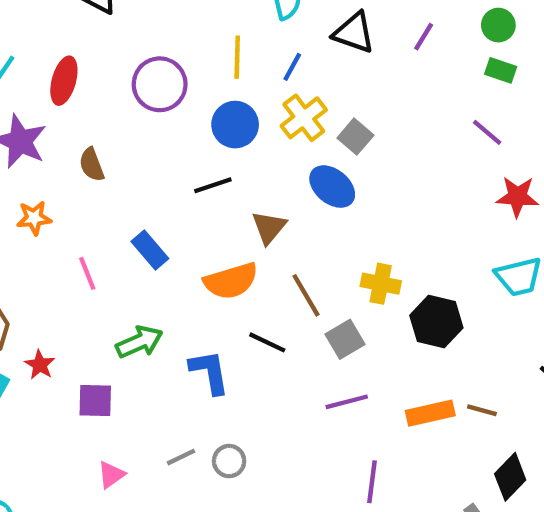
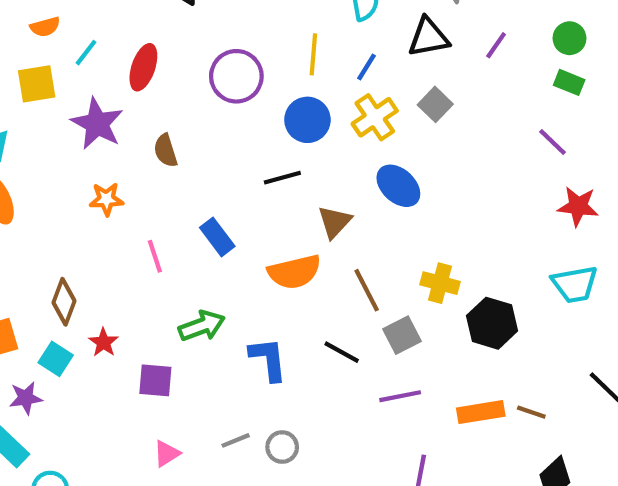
black triangle: (354, 33) -> (428, 37), turned -33
gray square: (355, 137) -> (435, 104), moved
black line: (267, 342) -> (342, 352), moved

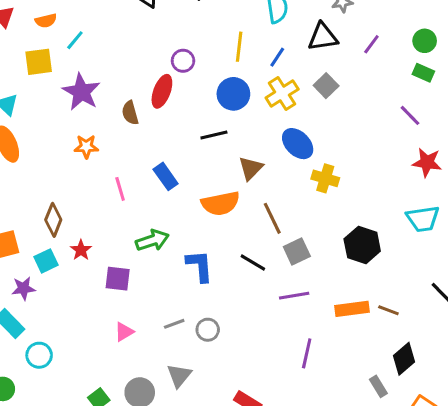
red ellipse: (143, 67) -> (162, 91), moved
purple circle: (236, 76) -> (183, 61), size x0.6
yellow cross: (440, 283) -> (325, 178), moved
cyan square: (56, 359) -> (46, 261), turned 30

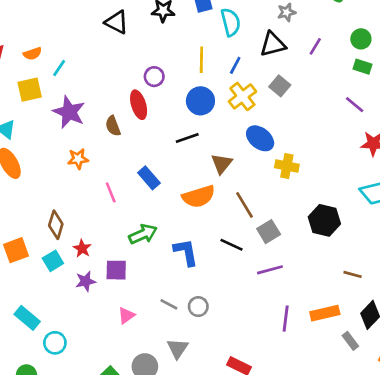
red ellipse: (162, 91) -> (139, 105), turned -32
purple star: (23, 288) -> (86, 281), moved
orange rectangle: (352, 309) -> (325, 313), moved
gray line: (174, 324) -> (169, 304), turned 54

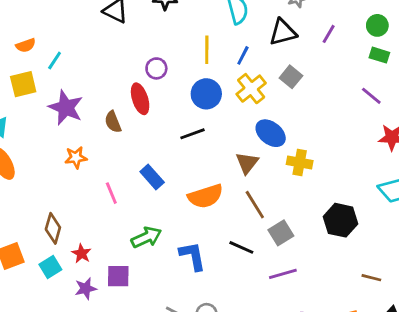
brown triangle: (222, 164) -> (247, 163), moved

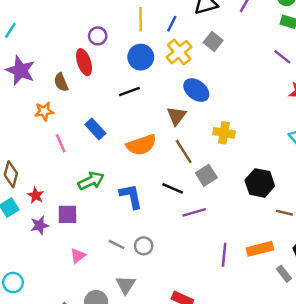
orange star: (76, 157) -> (44, 111), moved
yellow cross: (300, 162) -> (224, 133), moved
black hexagon: (341, 220) -> (260, 183), moved
purple line: (283, 274) -> (194, 212), moved

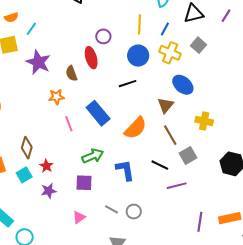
yellow cross: (179, 52) -> (170, 53), turned -30
blue rectangle: (95, 129) -> (98, 113), size x1.4
orange semicircle: (141, 145) -> (135, 128), turned -30
purple square: (67, 214) -> (84, 183), moved

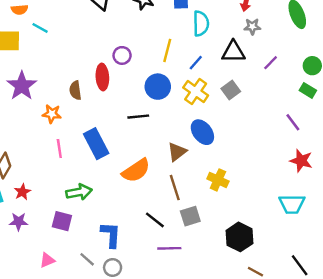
cyan line: (31, 29) -> (40, 28), turned 72
purple star: (38, 62) -> (22, 86), moved
blue L-shape: (125, 170) -> (111, 235), moved

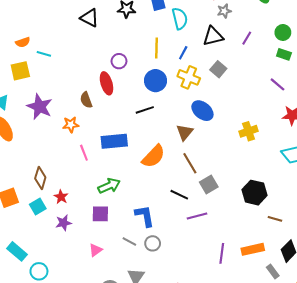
blue rectangle: (96, 144) -> (114, 141), turned -55
yellow cross: (218, 180) -> (249, 131), moved, turned -30

